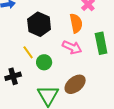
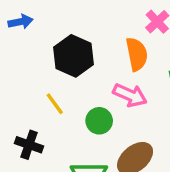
green circle: (44, 62) -> (99, 121), moved
black cross: (13, 76) -> (29, 145), turned 35

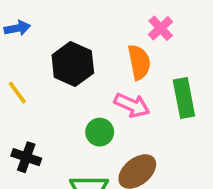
yellow line: (55, 104) -> (17, 93), moved

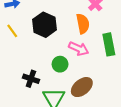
yellow line: (17, 93) -> (12, 31), moved
black cross: (26, 157) -> (31, 79), moved

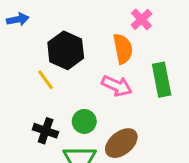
yellow line: (12, 31) -> (46, 80), moved
green circle: (60, 64) -> (84, 121), moved

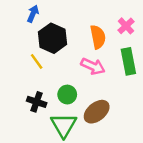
blue arrow: (18, 19) -> (33, 14), moved, turned -56
pink cross: (141, 19) -> (126, 26), moved

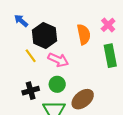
blue arrow: (33, 14) -> (21, 21), moved, turned -72
pink arrow: (93, 66) -> (58, 60), moved
black cross: (37, 102) -> (31, 91), turned -35

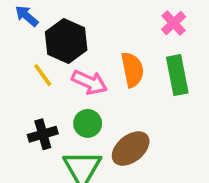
orange semicircle: (84, 34) -> (132, 70), moved

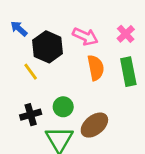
pink arrow: (89, 82) -> (85, 36), moved

